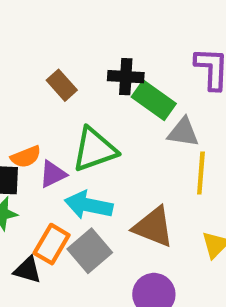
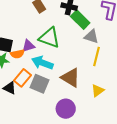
green triangle: (94, 150) -> (49, 38), turned 30
orange semicircle: (26, 157) -> (17, 54), moved
gray square: (90, 251) -> (40, 84), turned -36

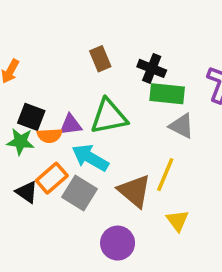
green rectangle: (80, 20) -> (167, 94), turned -48
green triangle: (49, 38) -> (109, 117), turned -40
yellow line: (96, 56) -> (165, 175), moved
yellow triangle: (98, 90) -> (177, 221), turned -40

